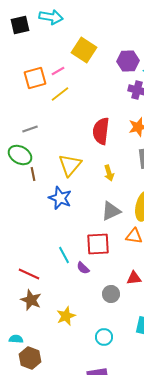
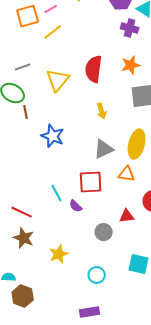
yellow triangle: (70, 165) -> (58, 80), moved

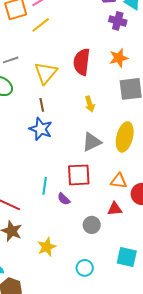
brown line: (26, 112) -> (42, 105), moved
orange triangle: (127, 174) -> (119, 181), moved
cyan line: (57, 193) -> (45, 186), turned 36

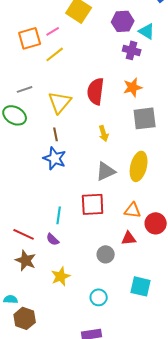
purple semicircle: (64, 199) -> (53, 239), moved

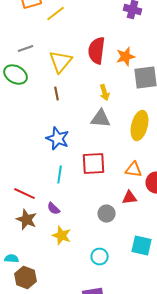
orange star: (133, 87) -> (126, 57), moved
blue star: (55, 158) -> (58, 139), moved
gray triangle: (106, 171) -> (101, 119), moved, turned 30
purple semicircle: (53, 239) -> (54, 209), moved
yellow star: (61, 276) -> (62, 236), turned -30

